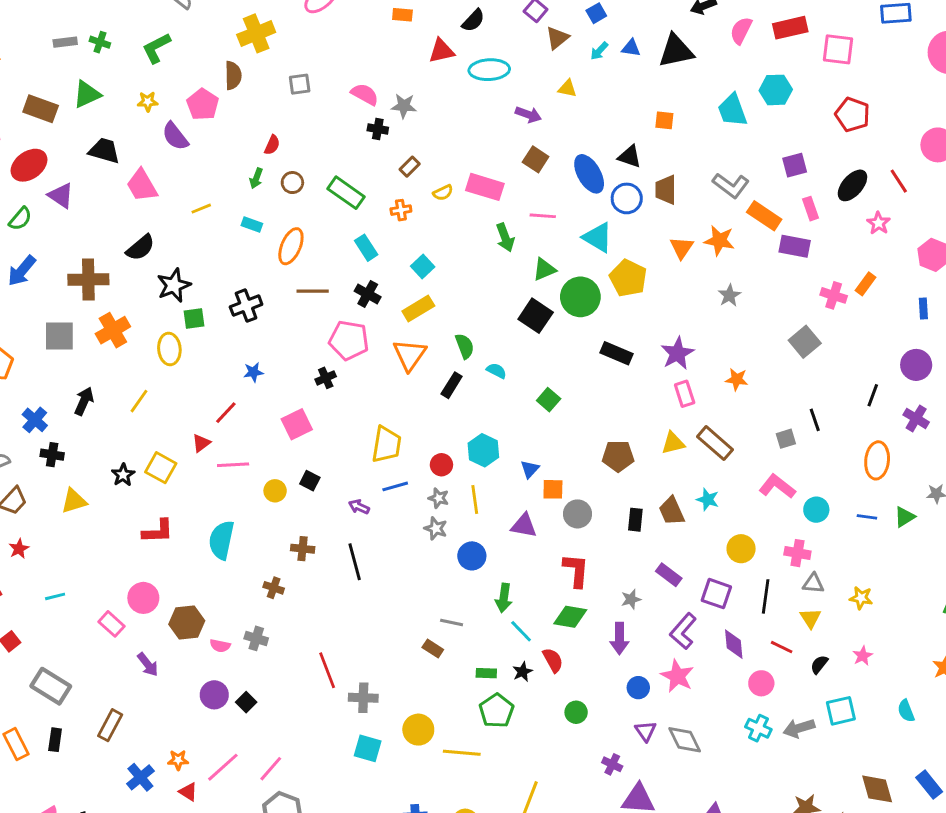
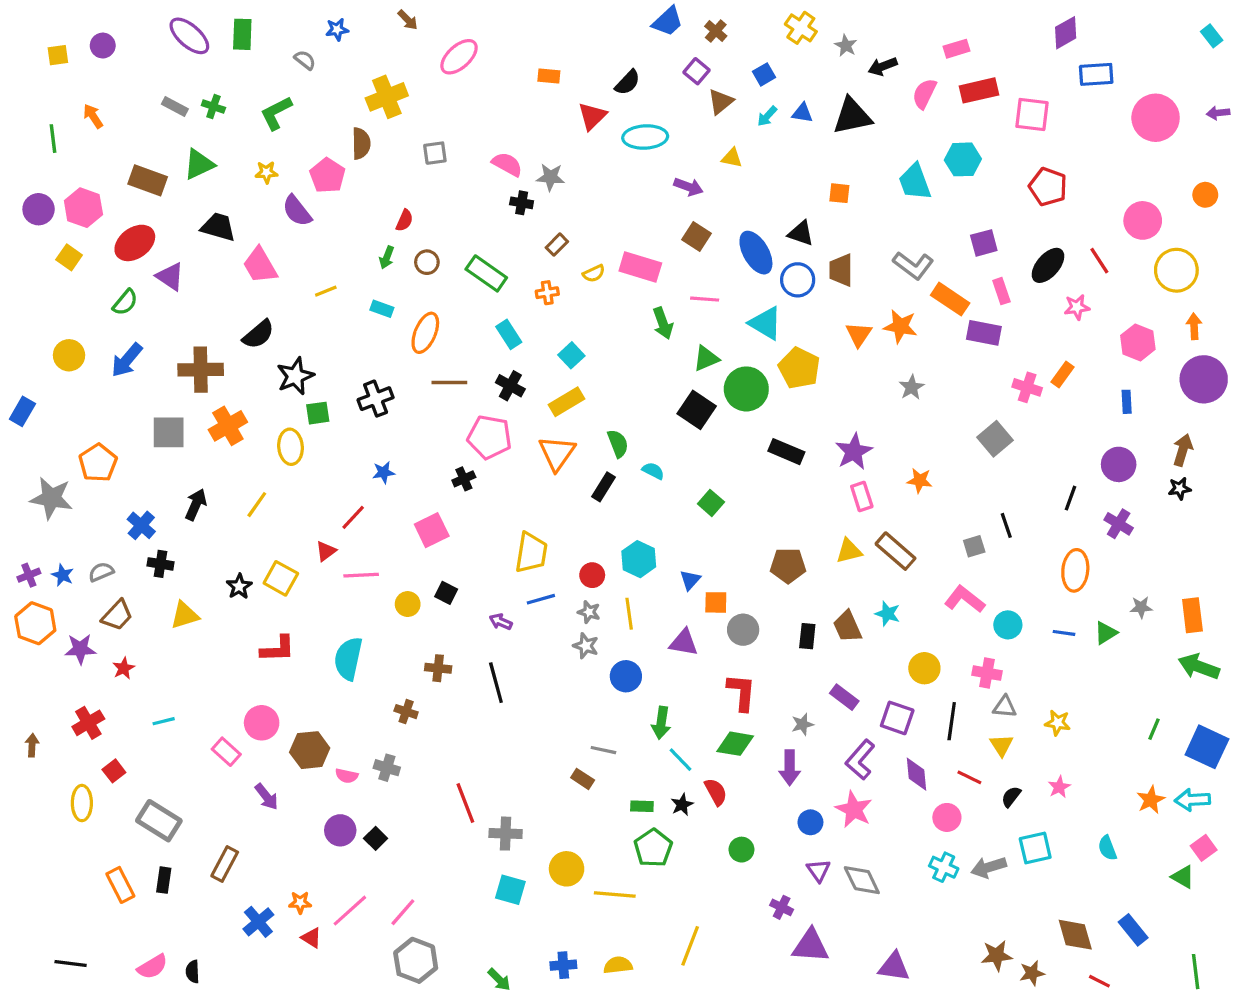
gray rectangle: (65, 42) -> (175, 107), turned 35
red triangle: (441, 51) -> (592, 116), turned -32
pink star: (879, 223) -> (1077, 307), turned 30

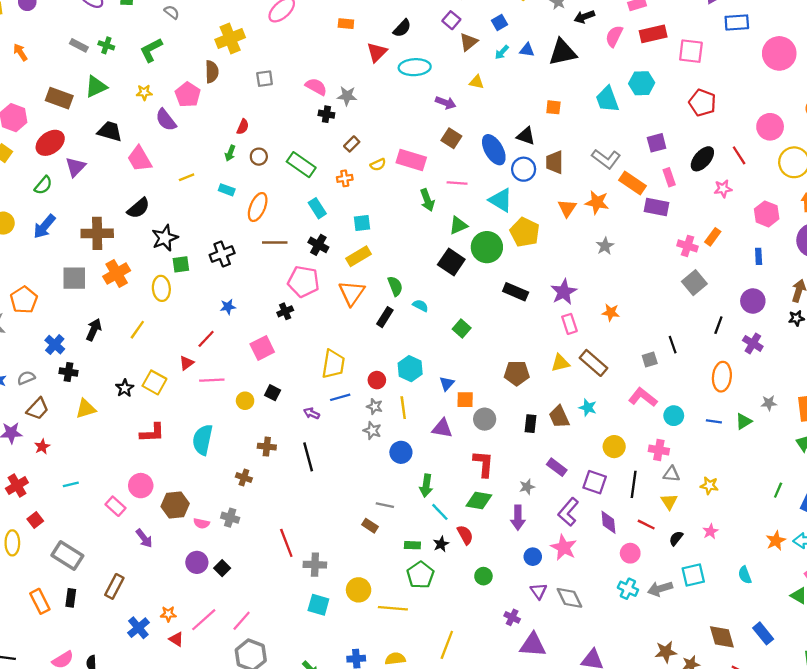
purple triangle: (170, 277) -> (75, 167), turned 40
cyan square: (571, 355) -> (362, 223), turned 36
gray square: (995, 439) -> (694, 283), moved

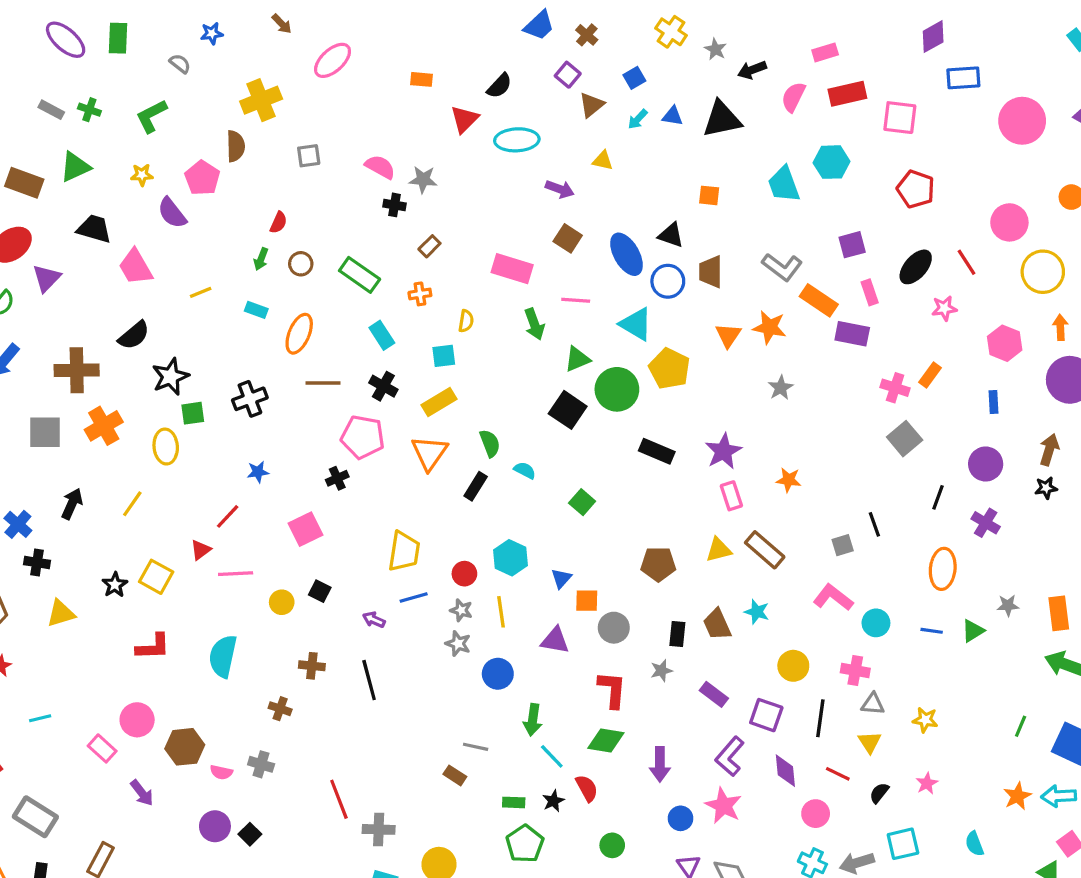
yellow semicircle: (378, 165) -> (466, 321), moved, turned -56
gray star: (527, 487) -> (661, 671), moved

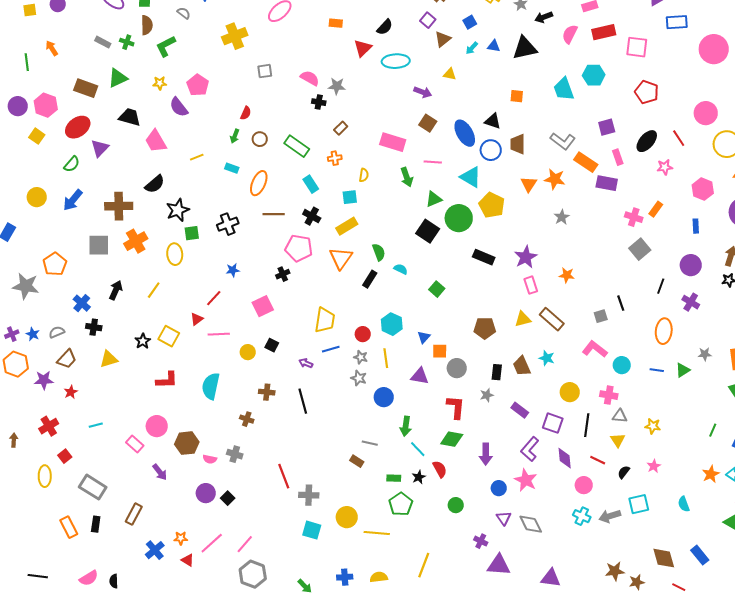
brown semicircle: (236, 146) -> (147, 25), moved

